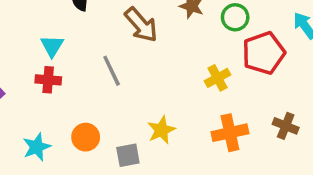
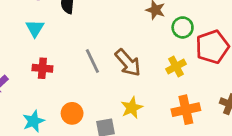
green circle: (235, 17) -> (183, 27), moved
brown arrow: (141, 25) -> (128, 63), moved
cyan triangle: (52, 46) -> (35, 28), moved

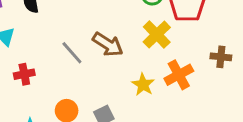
yellow cross: (176, 66) -> (157, 35), size x1.4
yellow star: (132, 108) -> (143, 85), moved

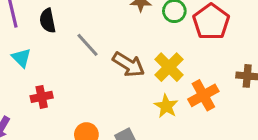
yellow cross: (157, 35) -> (169, 67), moved
gray line: (72, 53) -> (88, 45), moved

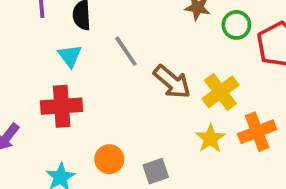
cyan triangle: (21, 58) -> (70, 56), moved
red cross: (42, 97) -> (62, 106), size x1.5

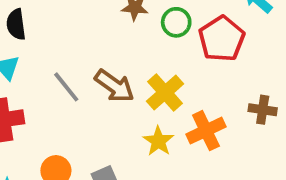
gray line: (126, 51) -> (66, 87), moved

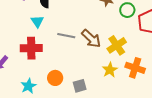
gray line: (66, 87) -> (66, 36), turned -48
orange cross: (206, 131) -> (135, 68), turned 36

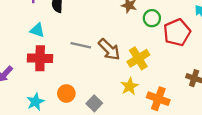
cyan triangle: (37, 21) -> (37, 30), moved, turned -40
orange cross: (135, 68) -> (158, 99), moved
gray square: (80, 86) -> (94, 103), turned -32

